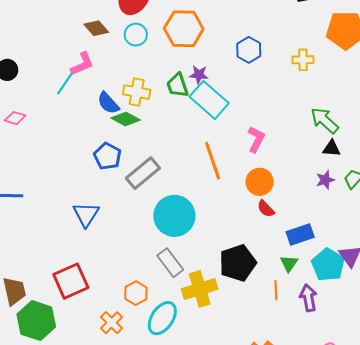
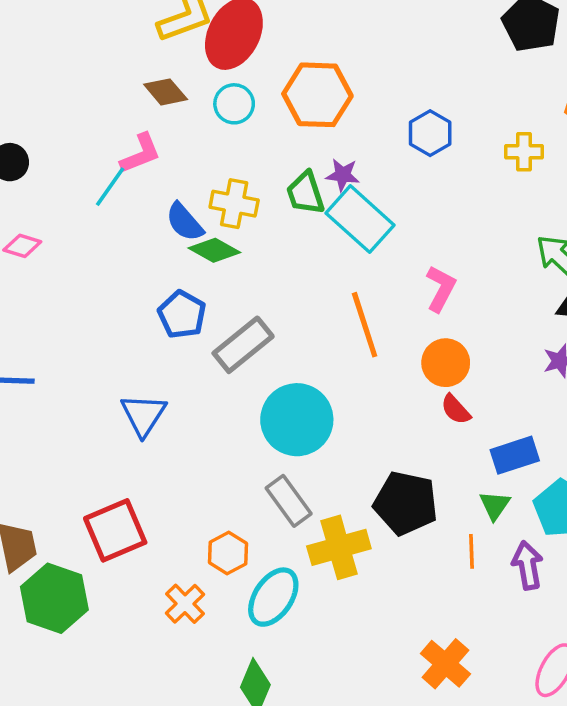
black pentagon: (238, 263) -> (406, 503), turned 30

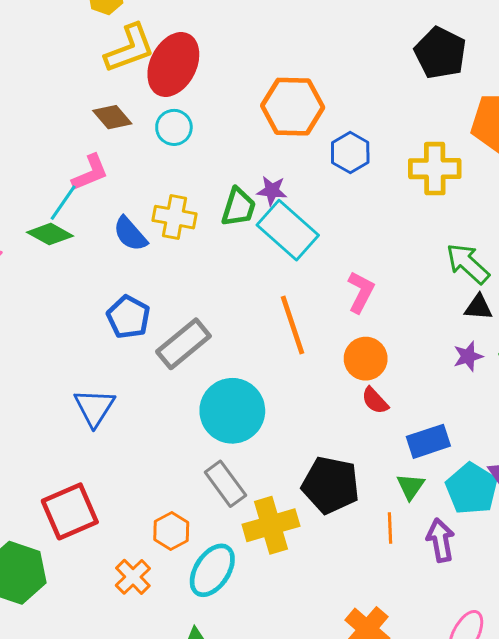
orange hexagon: (317, 95) -> (293, 107), moved
yellow cross: (524, 152) -> (435, 169), size x1.5
green trapezoid: (305, 193) -> (239, 207), turned -144
green diamond: (214, 250) -> (50, 234), moved

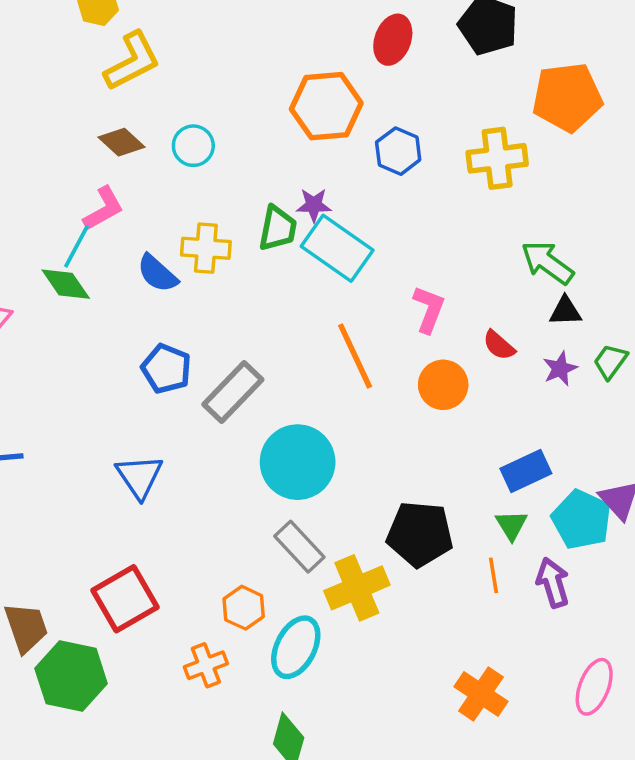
red ellipse: (173, 64) -> (393, 40), moved, size x0.7
green diamond: (50, 234) -> (66, 284), turned 33
red semicircle: (375, 401) -> (499, 345), moved
orange cross: (133, 577) -> (206, 665), turned 30

